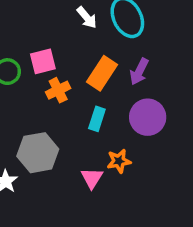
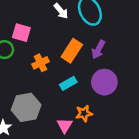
pink square: (43, 61) -> (21, 33), moved, turned 30
cyan rectangle: (97, 119) -> (68, 83), turned 42

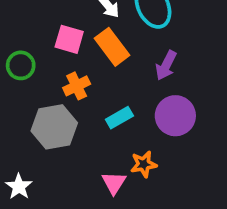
pink square: (21, 33) -> (69, 39), moved
orange rectangle: (72, 51) -> (112, 47), moved, turned -70
gray hexagon: (26, 107) -> (54, 127), moved

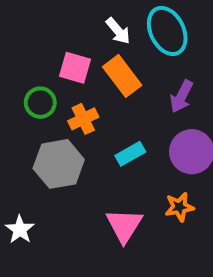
green circle: (21, 65) -> (40, 103), moved
orange star: (144, 164) -> (179, 207), moved
pink triangle: (114, 183) -> (124, 225), size x1.4

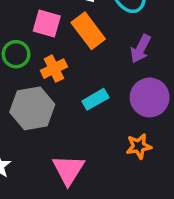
pink triangle: (124, 225) -> (68, 170), moved

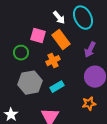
orange cross: (54, 69) -> (53, 61), moved
cyan rectangle: (95, 99) -> (57, 87), moved

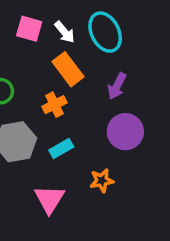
pink square: (38, 36) -> (29, 29), moved
orange star: (89, 104) -> (102, 181), moved

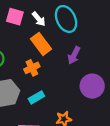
purple circle: (125, 132) -> (92, 86), moved

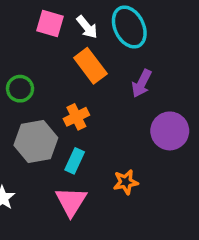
orange cross: (32, 68) -> (76, 117), moved
cyan rectangle: (36, 97) -> (75, 161), moved, turned -35

